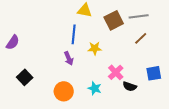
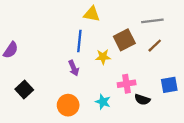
brown square: (114, 20) -> (124, 40), moved
pink cross: (116, 72) -> (127, 84), turned 35

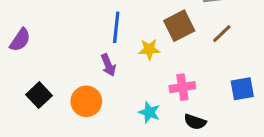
black semicircle: (142, 100) -> (195, 122), moved
orange circle: (68, 105) -> (86, 101), moved

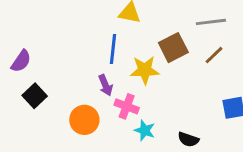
yellow star: (149, 49) -> (145, 70), size x1.4
pink cross: (182, 87) -> (127, 106), moved, turned 30
black square: (39, 95) -> (35, 96), moved

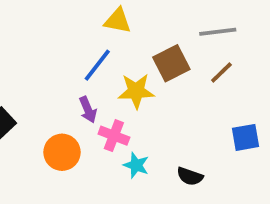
blue line: (113, 49) -> (97, 65), turned 32

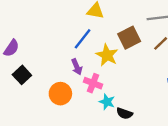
yellow star: (136, 91) -> (107, 55), turned 30
black semicircle: (190, 176) -> (125, 113), moved

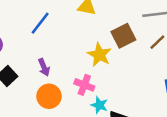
blue line: (83, 39) -> (40, 23), moved
purple arrow: (77, 67) -> (44, 67), moved

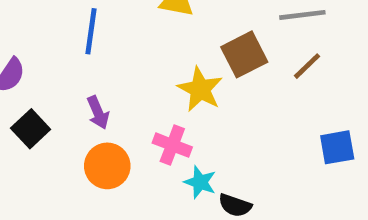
blue line: (40, 23) -> (91, 31), turned -30

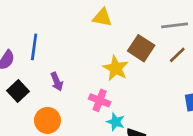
blue line: (91, 31) -> (34, 47), moved
brown square: (244, 54) -> (141, 48), turned -30
orange circle: (107, 166) -> (47, 120), moved

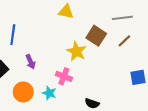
cyan star: (116, 122) -> (49, 93), moved

